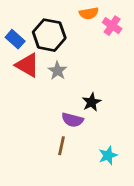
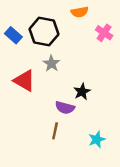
pink cross: (112, 26) -> (104, 33), moved
red triangle: (27, 65) -> (24, 81), moved

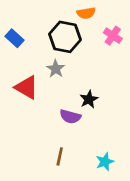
black hexagon: (44, 32) -> (65, 37), moved
brown line: (55, 131) -> (60, 156), moved
cyan star: (97, 139) -> (105, 162), moved

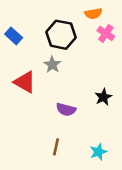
orange semicircle: (86, 13) -> (93, 14), moved
black star: (89, 99) -> (103, 97), moved

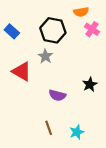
brown line: (56, 147) -> (49, 128), turned -32
cyan star: (98, 152) -> (77, 132), moved

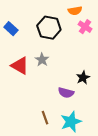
gray star: (45, 56) -> (42, 60), moved
purple semicircle: (57, 95) -> (66, 93), moved
cyan star: (77, 132) -> (71, 122), size x1.5

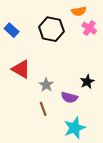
gray star: (42, 60) -> (46, 85), moved
brown line: (45, 118) -> (43, 109), moved

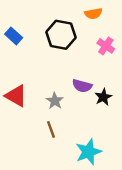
pink cross: (89, 28) -> (106, 46), moved
red triangle: (21, 69) -> (16, 96), moved
purple semicircle: (69, 97) -> (82, 86), moved

